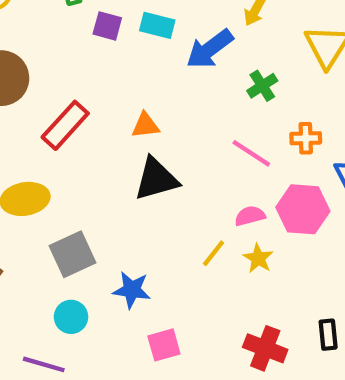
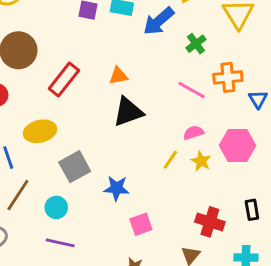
orange cross: (306, 138) -> (228, 77), size x1.4
pink hexagon: (303, 209) -> (238, 146), moved
cyan circle: (71, 317) -> (56, 207), moved

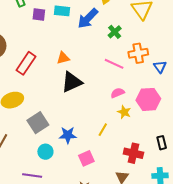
yellow line: (170, 160) -> (103, 130), moved
cyan circle: (56, 207) -> (45, 152), moved

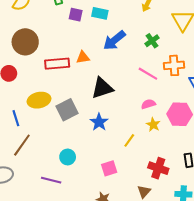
blue arrow: (88, 18) -> (114, 40), moved
orange triangle: (63, 58) -> (83, 57), moved
red rectangle: (26, 63) -> (57, 64), turned 45
gray square: (38, 123) -> (67, 110), moved
blue star: (68, 135) -> (99, 122), moved, turned 30

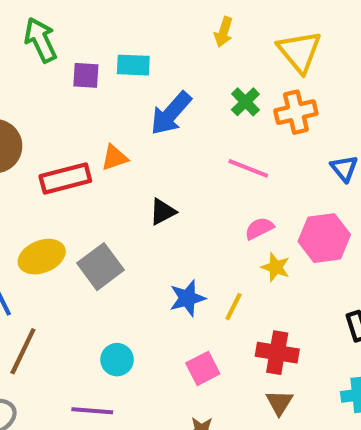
orange cross: (174, 65) -> (296, 112), moved
black triangle: (102, 88) -> (163, 212), size x0.6
blue star: (99, 122) -> (187, 298), moved, turned 30
red cross: (158, 168) -> (277, 353), moved

